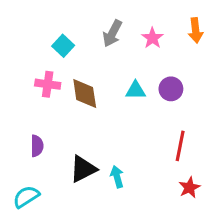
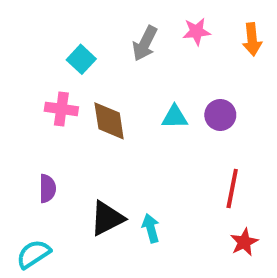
pink star: (152, 38) -> (196, 32), moved, turned 30

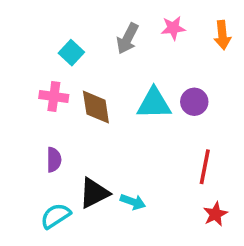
cyan triangle: (175, 117) -> (154, 104), size x1.5
purple semicircle: (47, 188) -> (54, 160), moved
cyan arrow: (151, 228) -> (133, 202), turned 125
cyan semicircle: (34, 254) -> (56, 216), moved

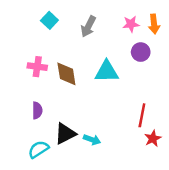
pink star: (173, 28) -> (131, 24), moved
cyan square: (71, 53) -> (49, 20), moved
purple circle: (194, 102) -> (141, 52), moved
red star: (215, 214) -> (153, 138), moved

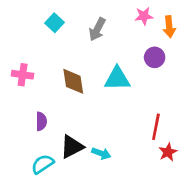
pink star: (131, 24) -> (144, 16), moved
pink cross: (37, 67) -> (23, 75), moved

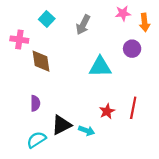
pink cross: (23, 75) -> (19, 40), moved
brown diamond: (73, 81) -> (41, 61), moved
red star: (168, 152) -> (107, 111), moved

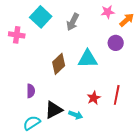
cyan square: (47, 19) -> (41, 17), size x1.5
orange arrow: (145, 22) -> (127, 20), turned -126
brown diamond: (41, 61) -> (59, 64), moved, turned 55

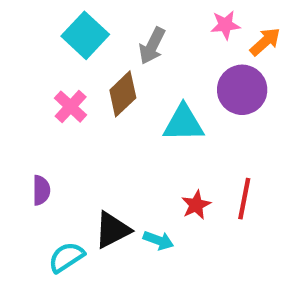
pink cross: (17, 35) -> (71, 107), moved, turned 35
purple circle: (116, 43) -> (242, 90), size x1.5
brown diamond: (59, 64) -> (123, 94), moved
purple semicircle: (31, 91) -> (41, 190), moved

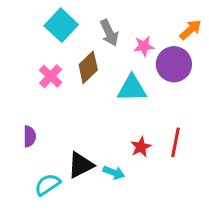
pink star: (225, 25) -> (144, 46), moved
gray arrow: (152, 46) -> (109, 33), turned -52

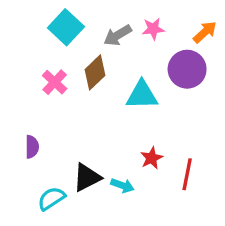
gray arrow: (109, 33) -> (118, 35), turned 84
pink star: (144, 46) -> (153, 29), moved
red line: (175, 142) -> (187, 174), moved

